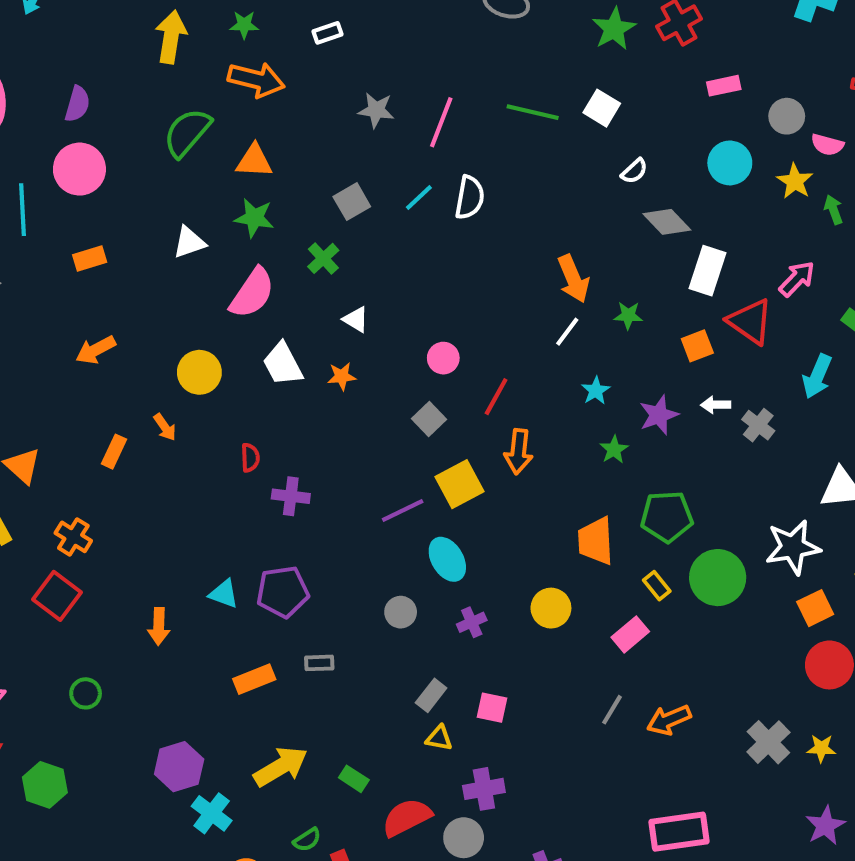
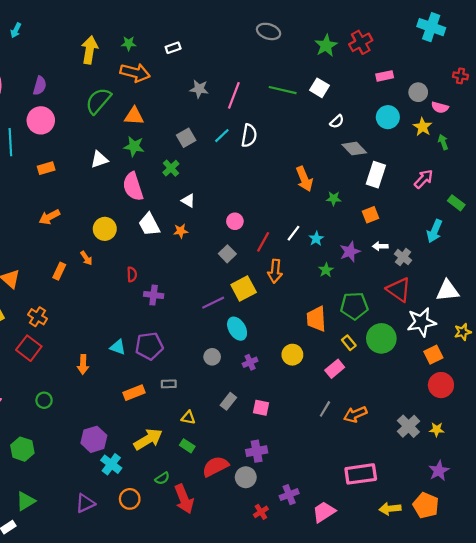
pink semicircle: (252, 293) -> (133, 187), turned 128
red triangle: (750, 321) -> (399, 290), moved
white line: (567, 332) -> (293, 233), moved
yellow triangle: (439, 738) -> (188, 418), moved

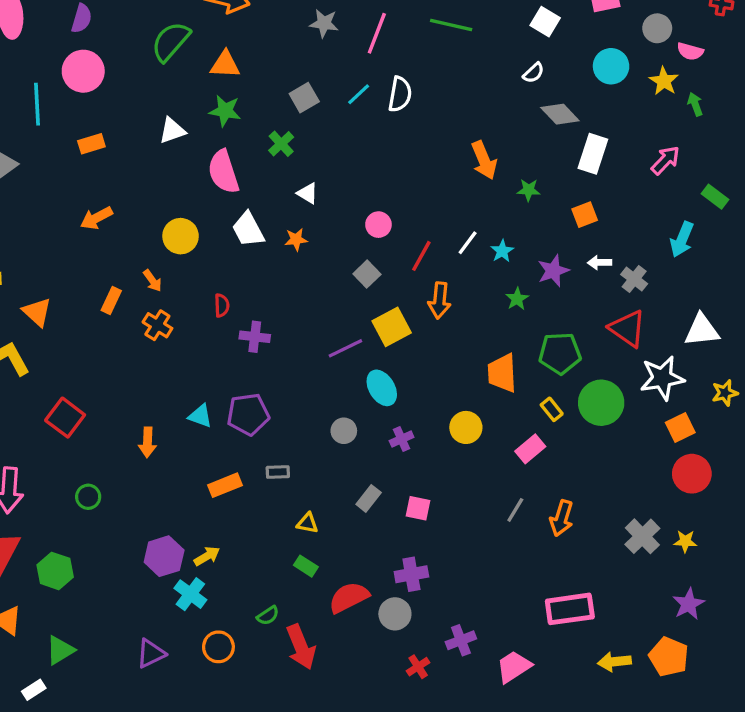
white square: (320, 88) -> (545, 22), moved
orange cross: (38, 317) -> (157, 325), moved
orange arrow: (355, 414) -> (562, 518), turned -50
yellow arrow: (148, 439) -> (207, 556), moved, size x0.6

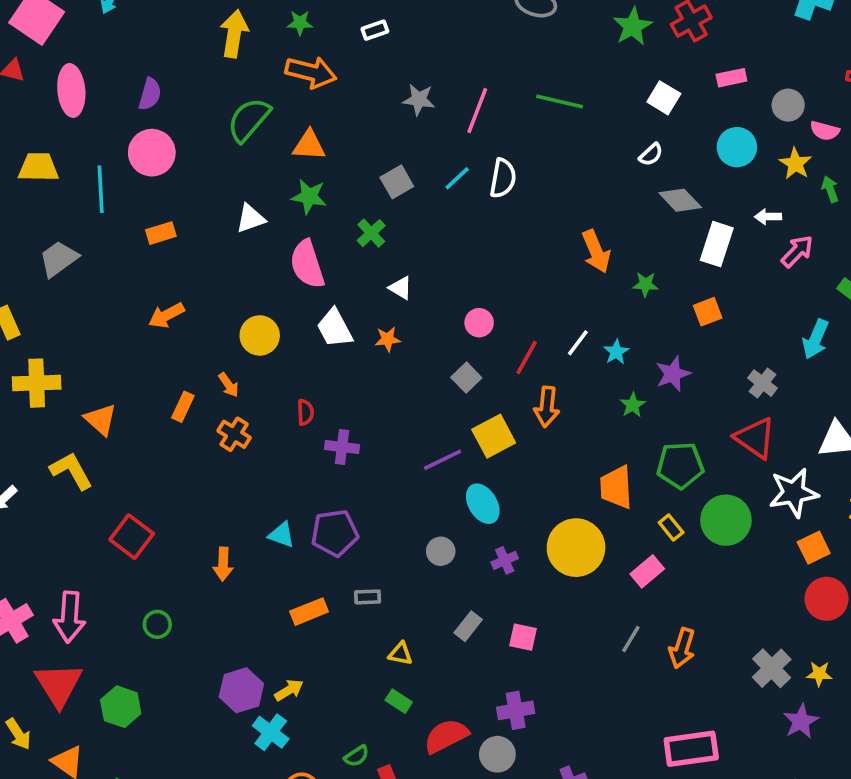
white arrow: (599, 263) -> (768, 217), moved
yellow circle: (466, 427) -> (576, 548), size x1.6
purple star: (689, 604) -> (801, 721), moved

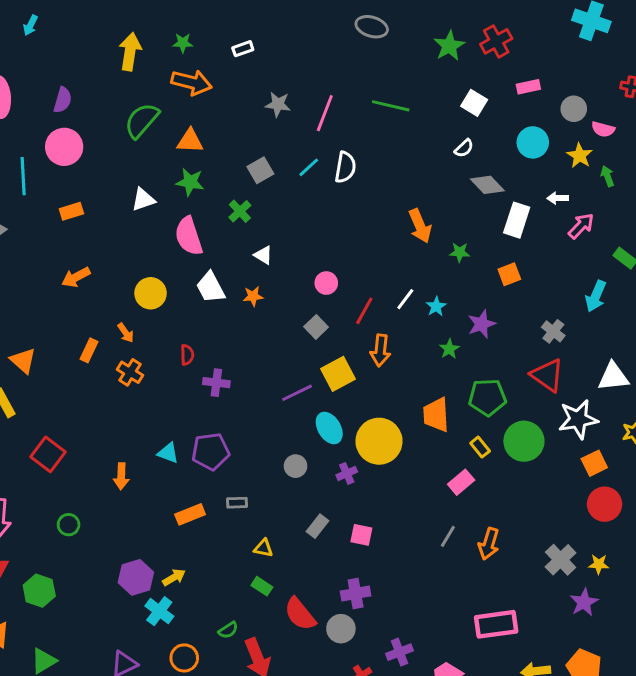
yellow circle: (576, 548) -> (379, 441), moved
red semicircle: (446, 736) -> (300, 614), turned -102

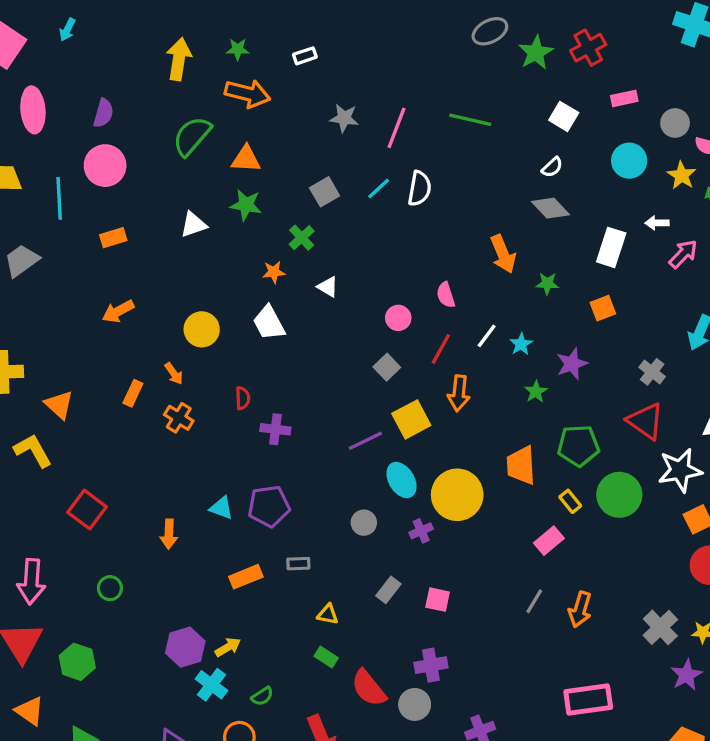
gray ellipse: (372, 27) -> (490, 31), moved, turned -44
gray diamond: (487, 185) -> (551, 208), moved
pink semicircle: (189, 236) -> (446, 295), moved, size x0.6
orange star: (253, 296) -> (274, 272), moved
green semicircle: (228, 630) -> (262, 696), moved

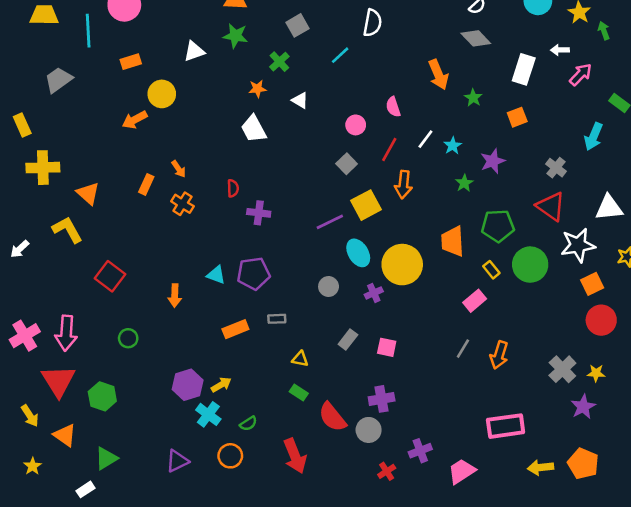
cyan line: (379, 188) -> (340, 55), moved
green star: (547, 283) -> (473, 98), turned 30
yellow circle: (202, 329) -> (162, 94), moved

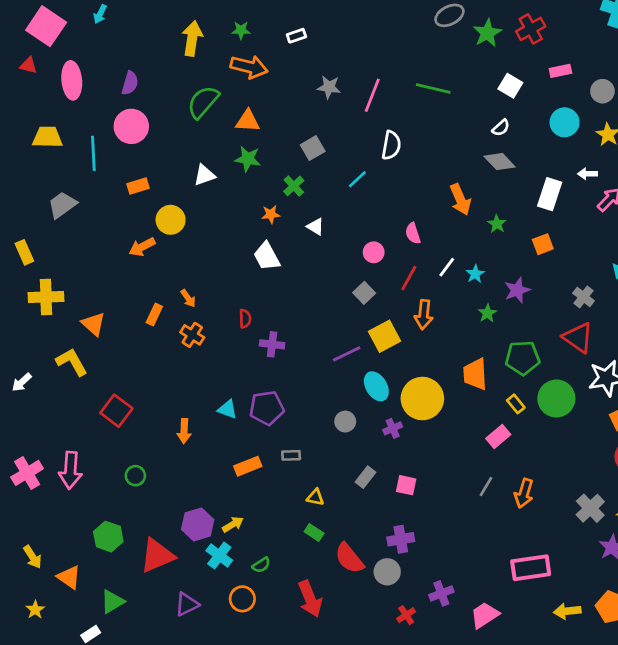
red triangle: (58, 381) -> (157, 556), moved, turned 39

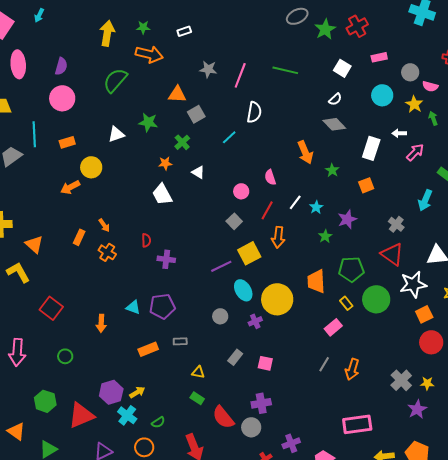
orange triangle: (248, 121) -> (177, 94), moved
cyan line: (93, 153) -> (34, 134), moved

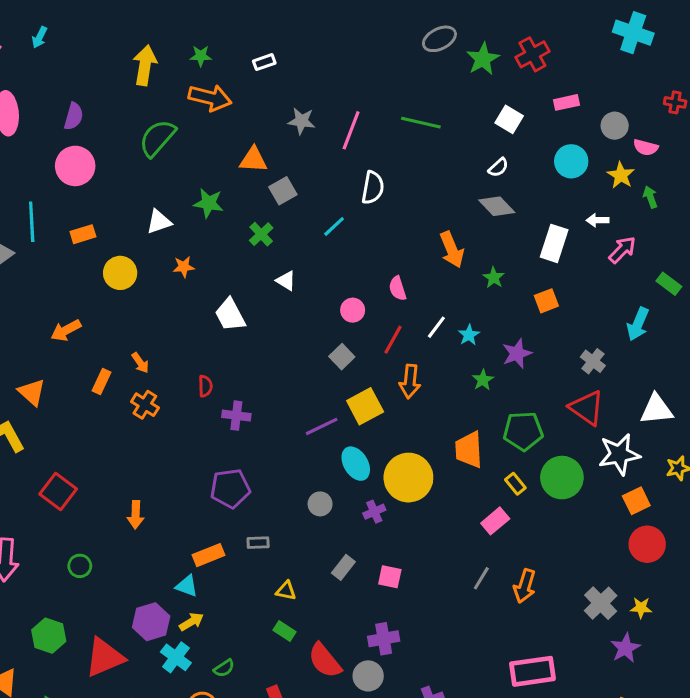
orange star: (165, 163) -> (184, 267), moved
orange arrow: (70, 187) -> (66, 330), moved
cyan triangle: (133, 307) -> (187, 586), moved

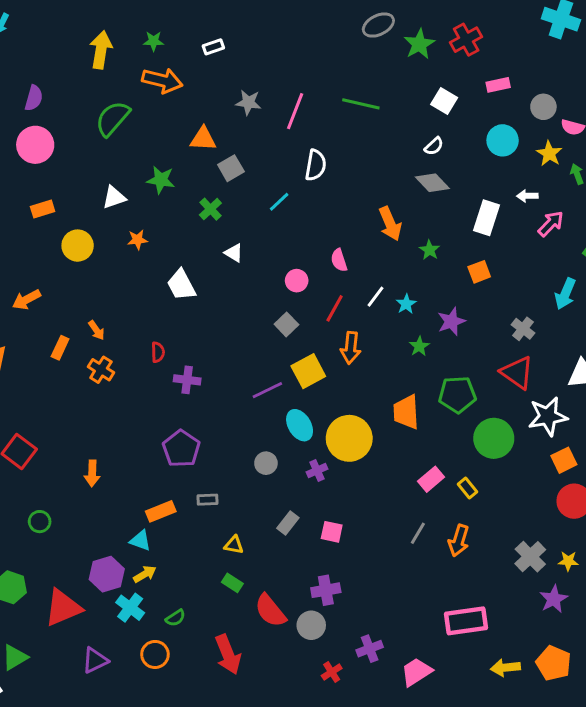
yellow rectangle: (515, 484) -> (467, 488), moved
purple pentagon: (230, 488) -> (181, 449), turned -30

